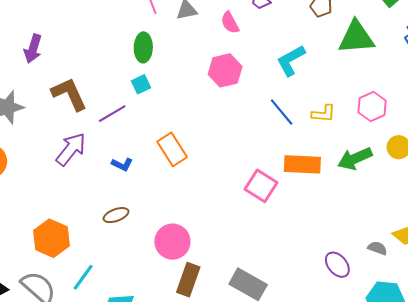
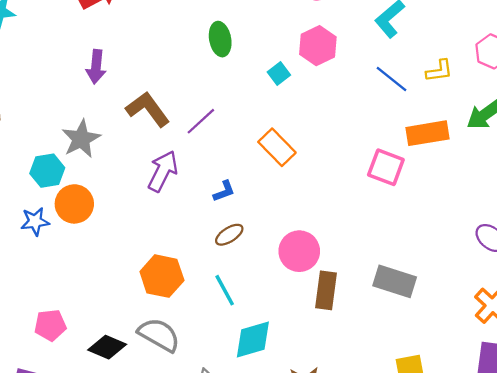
cyan square: (141, 84) -> (279, 74), moved
blue L-shape: (122, 164) -> (224, 191), moved, turned -35
cyan line: (83, 277) -> (225, 290), moved, turned -52

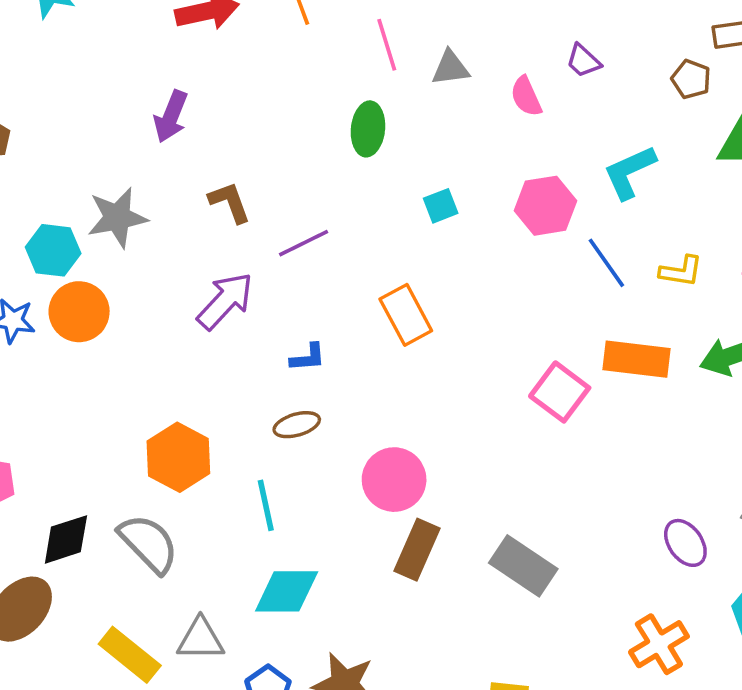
pink hexagon: (318, 46) -> (545, 206), moved
brown L-shape: (148, 109) -> (230, 202), size x0.7
black diamond: (107, 347) -> (66, 539), turned -57

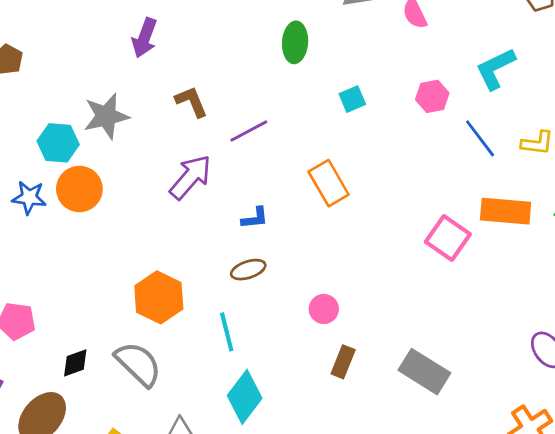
pink hexagon: (545, 206) -> (432, 96), size x0.7
pink circle: (394, 480) -> (324, 309), size x0.6
black diamond: (66, 539) -> (75, 363), size x0.7
brown rectangle: (417, 550) -> (343, 362), size x0.7
cyan diamond: (287, 591) -> (245, 397), turned -51

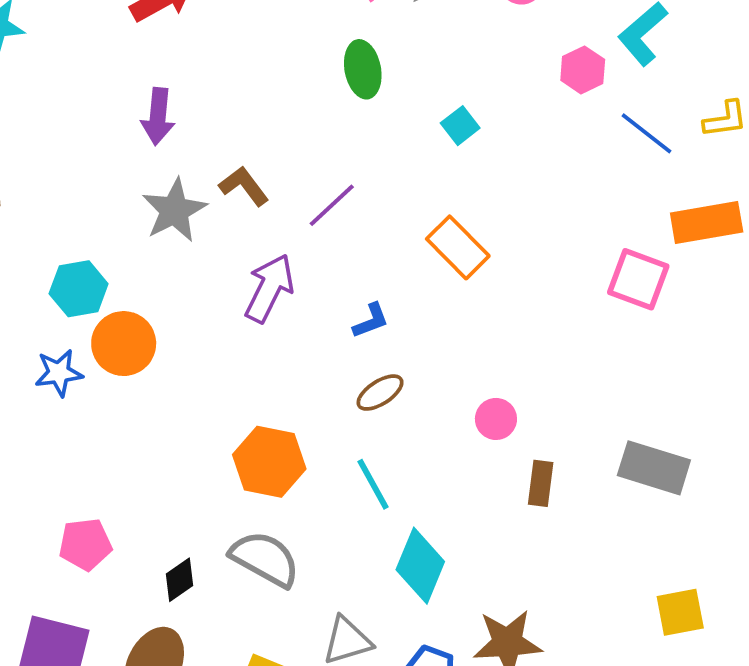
pink hexagon: (432, 96) -> (583, 70), moved
gray star: (106, 116) -> (174, 210), moved

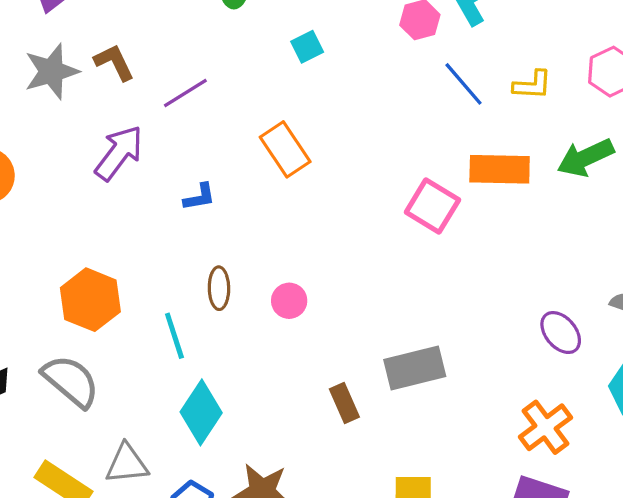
brown ellipse: (380, 393) -> (219, 288), moved, turned -69
gray rectangle: (654, 468) -> (415, 368), turned -42
brown rectangle: (541, 483) -> (344, 403), moved, turned -42

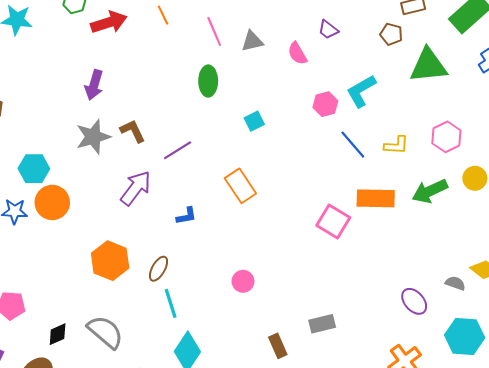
brown ellipse: (219, 288) -> (158, 269), moved, turned 30
orange hexagon: (90, 300) -> (110, 261), moved
gray rectangle: (415, 368) -> (322, 324), size x0.7

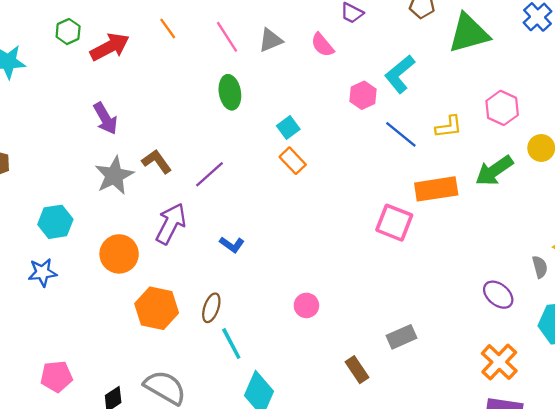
purple arrow: (94, 85) -> (105, 118), turned -36
orange rectangle: (240, 186) -> (293, 161), moved, size x0.7
orange circle: (52, 202) -> (119, 254), moved
blue L-shape: (186, 216) -> (232, 245), turned 55
gray semicircle: (455, 283) -> (540, 267), turned 66

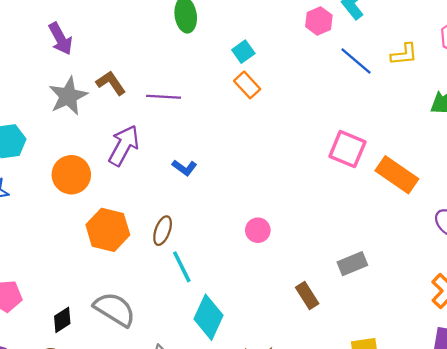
purple line: (210, 174) -> (164, 97), turned 44
orange rectangle: (436, 189) -> (397, 175), moved, turned 42

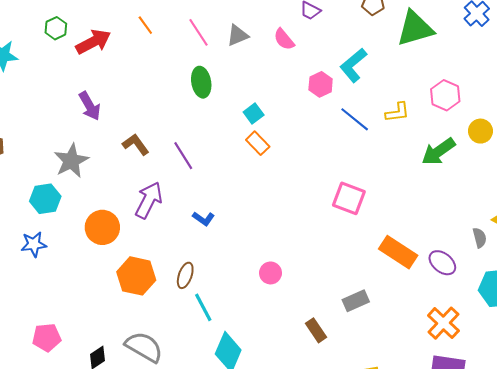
gray star: (68, 96) -> (71, 161), moved
purple line: (164, 97) -> (183, 156), turned 56
orange rectangle: (397, 175) -> (398, 252), moved

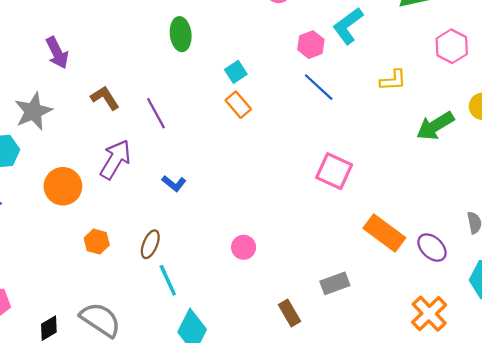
pink hexagon: (445, 95) -> (452, 46), moved
blue line: (355, 119) -> (319, 87), moved
orange hexagon: (136, 276) -> (97, 242), size x0.6

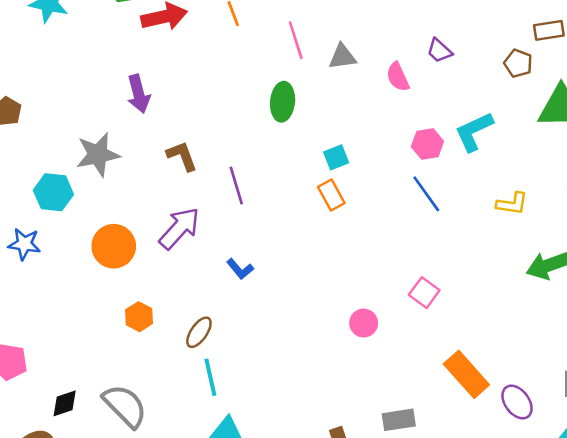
pink square: (334, 171) -> (424, 293), size x0.7
pink circle: (244, 247) -> (364, 323), moved

